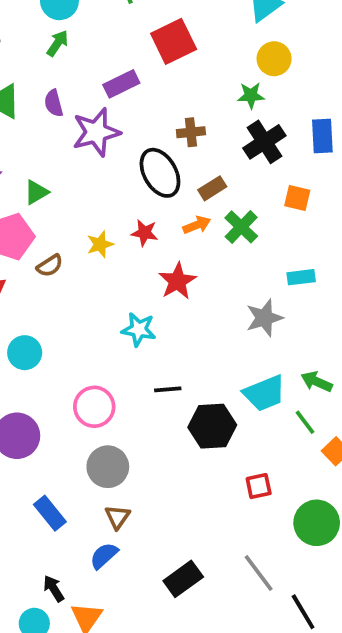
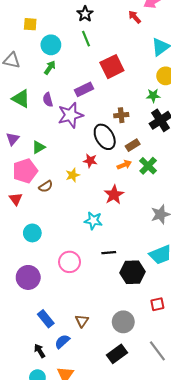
red star: (145, 233) -> (90, 161), moved
gray circle: (108, 467) -> (123, 322), moved
blue semicircle: (104, 556) -> (62, 342), moved
black arrow: (54, 589) -> (40, 351), moved

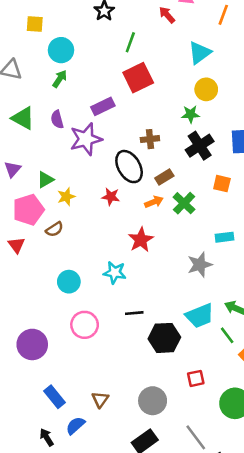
green line: (86, 39) -> (130, 42), moved, turned 42
yellow star: (73, 175) -> (66, 197), moved
cyan circle: (32, 233) -> (69, 282), moved

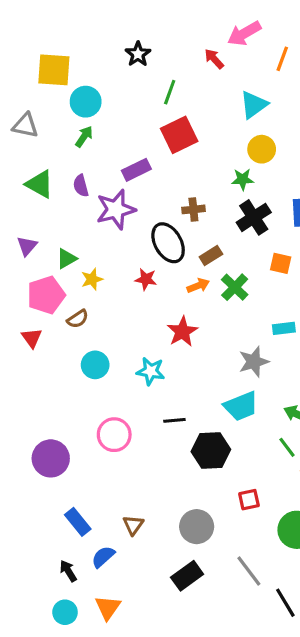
yellow square: (35, 24) -> (54, 70), size x1.6
cyan circle: (69, 282) -> (95, 365), moved
cyan trapezoid: (200, 316) -> (241, 406), moved

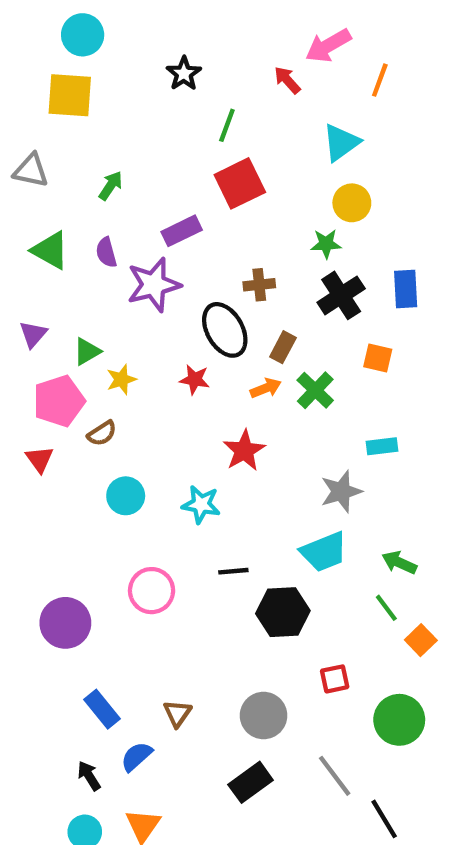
cyan circle: (86, 102) -> (83, 35), moved
brown rectangle: (211, 255) -> (283, 347), turned -30

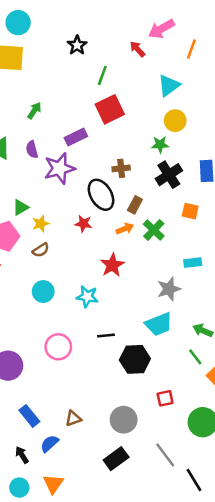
brown semicircle: (102, 433) -> (41, 250), moved
brown triangle: (177, 713) -> (73, 418), turned 36

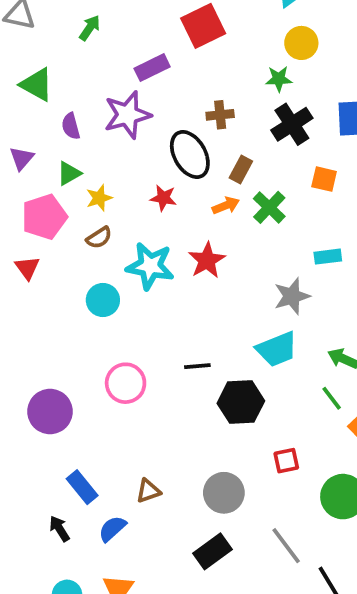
purple semicircle: (32, 150) -> (71, 126), moved
cyan star: (87, 297) -> (150, 266), moved, size x1.4
black arrow: (22, 455) -> (59, 529), moved

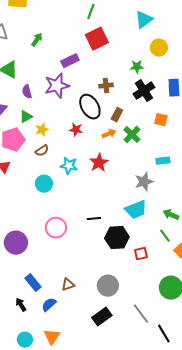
yellow circle: (301, 43) -> (159, 48), moved
cyan star: (150, 266) -> (69, 166), size x0.7
red square: (286, 461) -> (141, 254), moved

